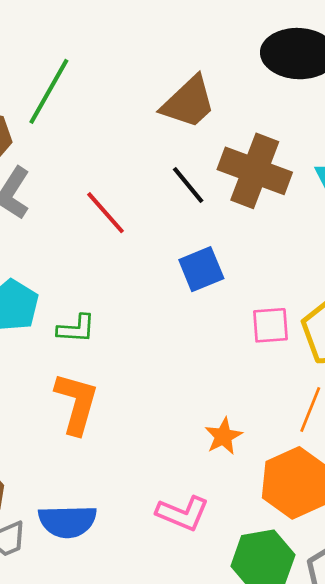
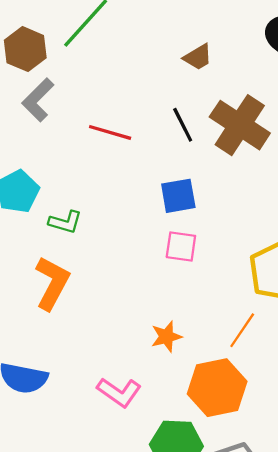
brown trapezoid: (188, 102) -> (198, 57), size x0.6
red line: (105, 213) -> (110, 132), turned -45
pink square: (270, 325) -> (181, 247), moved

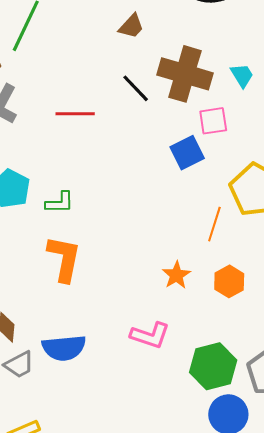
blue square: (178, 196) -> (187, 153), moved
pink square: (181, 247) -> (213, 121), moved
orange line: (242, 330) -> (214, 224), moved
orange hexagon: (217, 388) -> (229, 281), moved, size x0.6

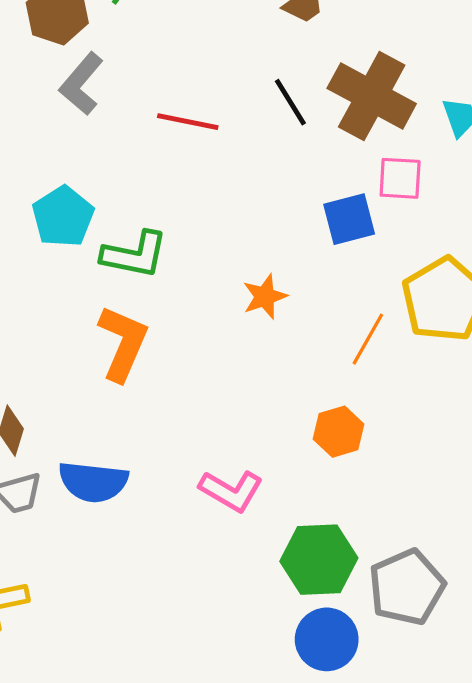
green L-shape: (60, 203) -> (135, 255), size x1.4
orange star: (176, 275) -> (265, 297), moved
orange hexagon: (229, 281) -> (339, 432), moved

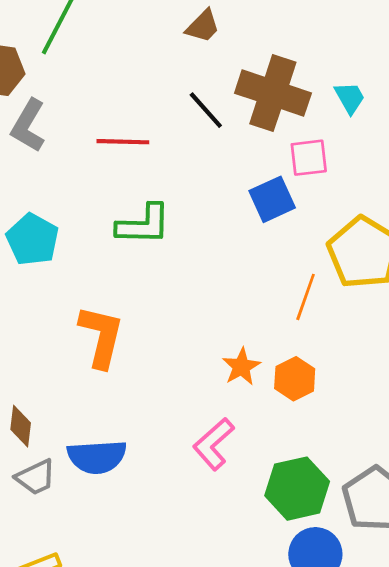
green L-shape: (135, 255) -> (143, 225), moved
orange star: (265, 297) -> (241, 367), moved
pink L-shape: (231, 491) -> (214, 444), turned 118

